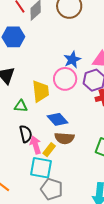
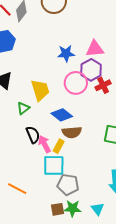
blue star: (72, 60) -> (66, 53), turned 30
pink circle: (65, 79) -> (76, 83), moved
green triangle: (21, 106) -> (23, 108), turned -32

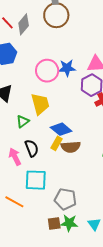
pink circle: (76, 83) -> (47, 71), moved
pink arrow: (44, 144) -> (15, 157), moved
yellow rectangle: (59, 146) -> (57, 143), moved
cyan square: (54, 165) -> (36, 180), moved

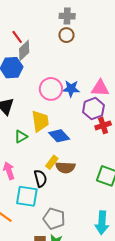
brown circle: (56, 15) -> (67, 35), size x0.6
gray diamond: (24, 24) -> (24, 51), moved
blue diamond: (61, 129) -> (59, 136), moved
black semicircle: (32, 148) -> (40, 178), moved

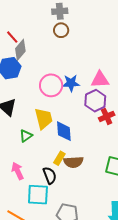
blue diamond: (59, 136) -> (64, 131), turned 45

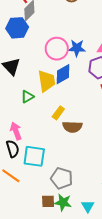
blue diamond: (64, 131) -> (63, 74), moved, turned 60
yellow rectangle: (59, 158) -> (58, 113), moved
black semicircle: (50, 175) -> (13, 149), moved

